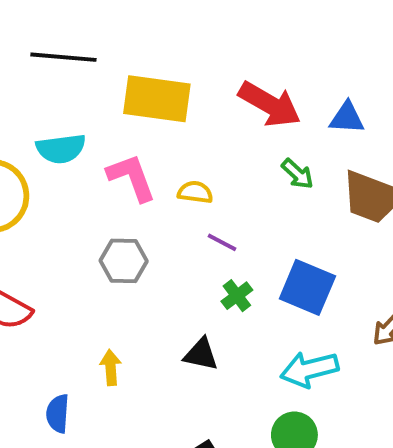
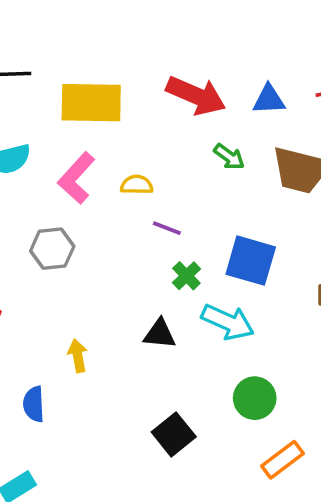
pink L-shape: (132, 177) -> (76, 178), turned -111
gray hexagon: (124, 261) -> (52, 249), moved
cyan arrow: (309, 369) -> (228, 322), moved, turned -135

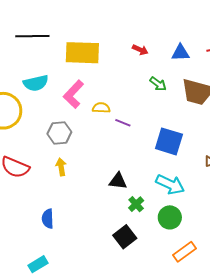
red arrow: (196, 96) -> (140, 50), size x0.5
yellow semicircle: (137, 185) -> (101, 108), moved
green cross: (186, 276) -> (136, 204), moved
cyan arrow: (228, 322) -> (170, 184), moved
yellow arrow: (78, 356) -> (61, 167), moved

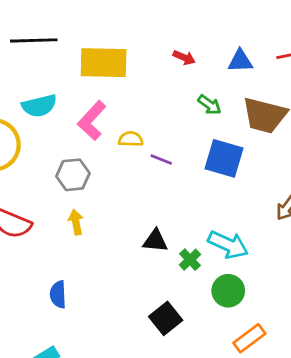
blue square: (169, 141) -> (224, 158), moved
green cross: (136, 204) -> (190, 260), moved

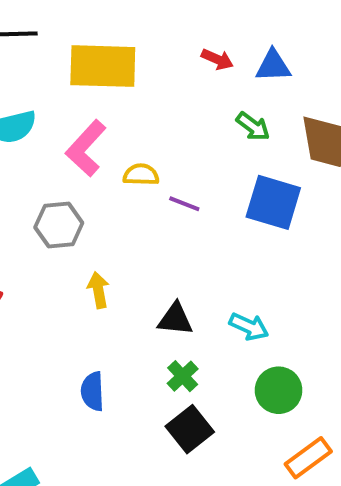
blue triangle: (240, 61) -> (273, 66), moved
yellow arrow: (76, 222) -> (98, 290), moved
cyan arrow: (228, 245) -> (249, 327), moved, size x0.7
green cross: (190, 260) -> (183, 376), moved
blue semicircle: (58, 294) -> (92, 391), moved

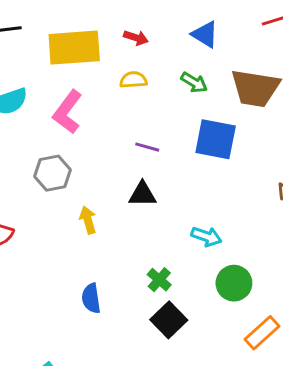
red arrow: (217, 59) -> (136, 38), moved
blue triangle: (273, 66) -> (205, 34), turned 40
yellow semicircle: (141, 175) -> (133, 80), moved
black triangle: (175, 319) -> (142, 194), moved

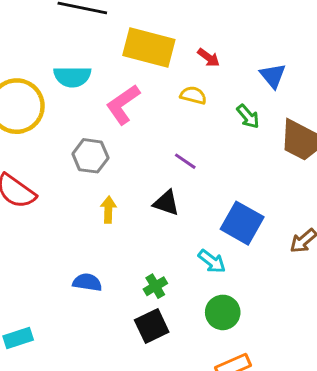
blue square: (216, 139) -> (242, 223), moved
blue semicircle: (91, 298) -> (87, 282), turned 88

